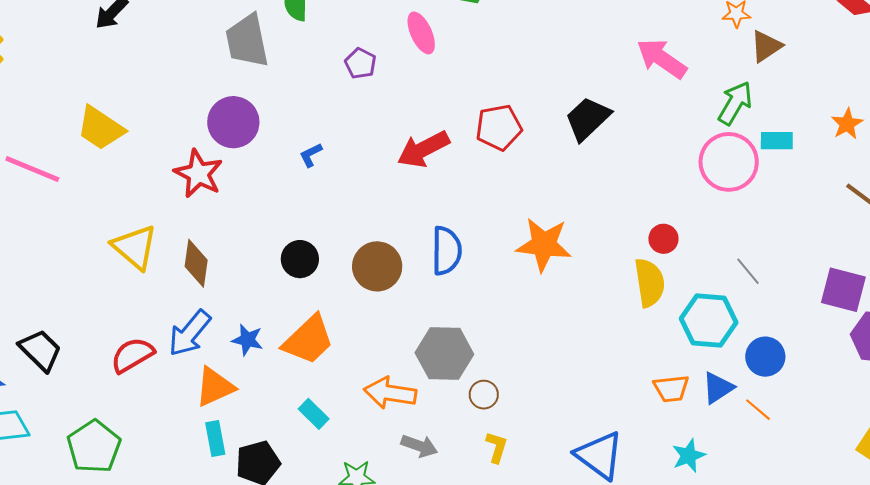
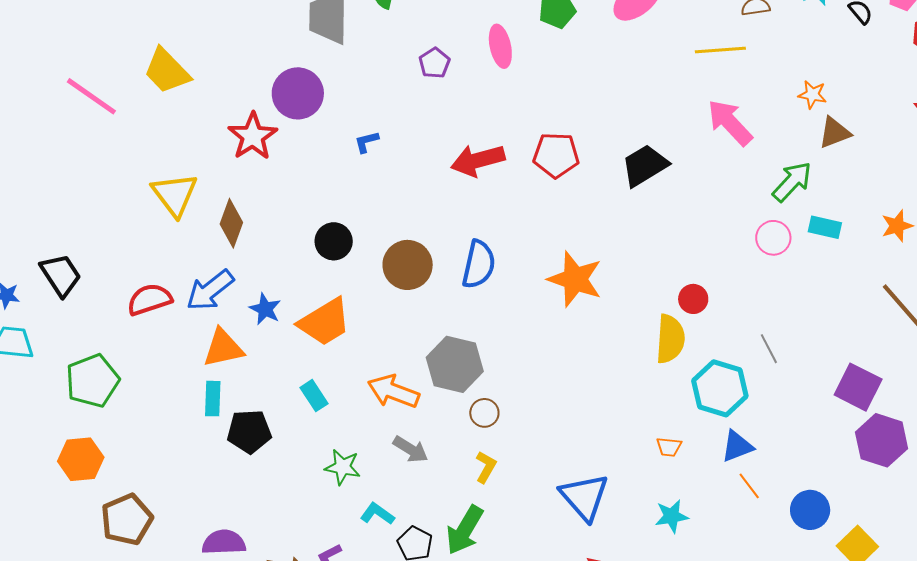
pink circle: (729, 162) -> (773, 238), size x0.6
blue circle: (765, 357) -> (810, 510), moved
blue triangle: (718, 388) -> (737, 446), moved
orange trapezoid: (671, 389) -> (669, 447), size x0.7

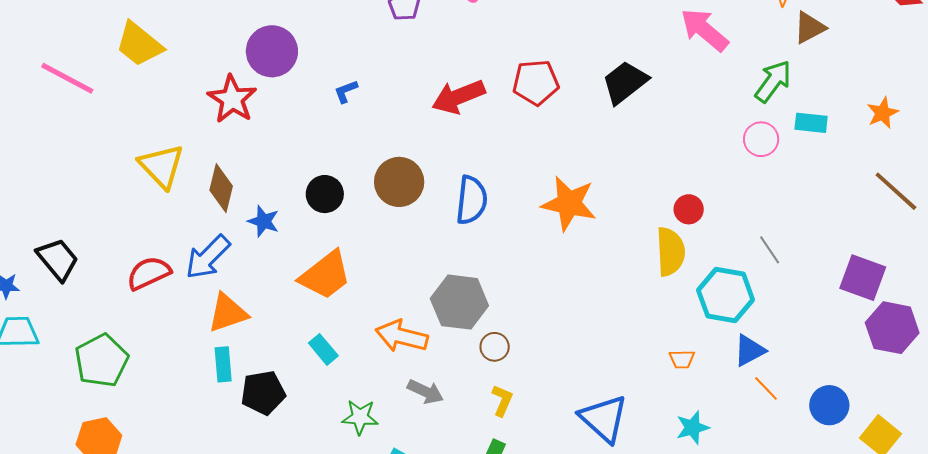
brown circle: (408, 265) -> (399, 182), moved
blue star: (265, 309) -> (263, 221), moved

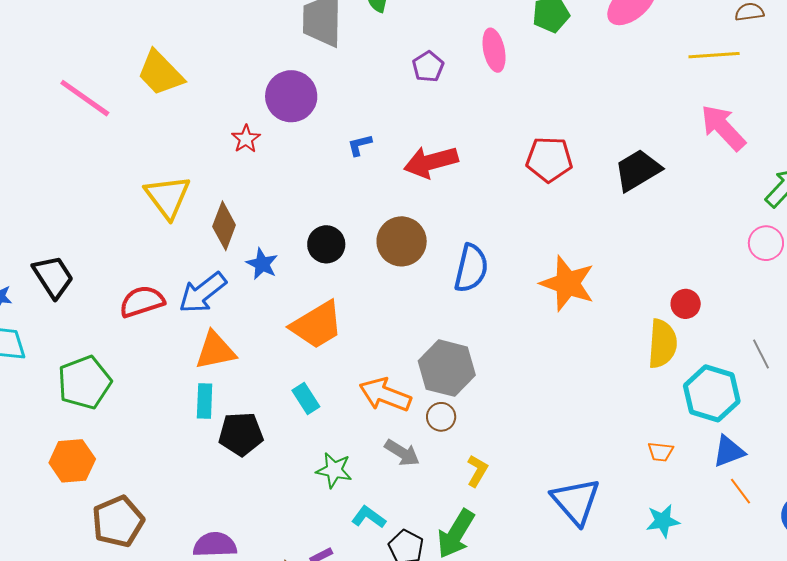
red arrow: (458, 97) -> (431, 162), moved
red star: (232, 99) -> (246, 139), size x0.6
brown circle: (495, 347) -> (441, 417), moved

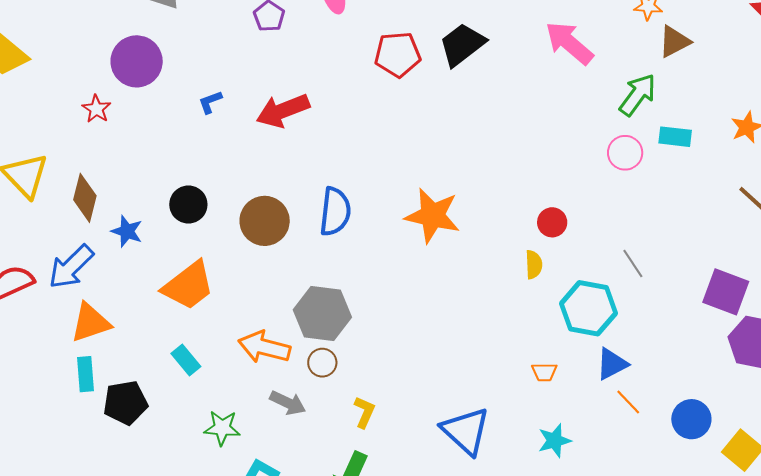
red pentagon: (549, 159) -> (398, 54), moved
black trapezoid: (638, 170) -> (462, 44), moved
brown circle: (402, 241) -> (265, 221), moved
yellow semicircle: (662, 344) -> (534, 265), size x0.6

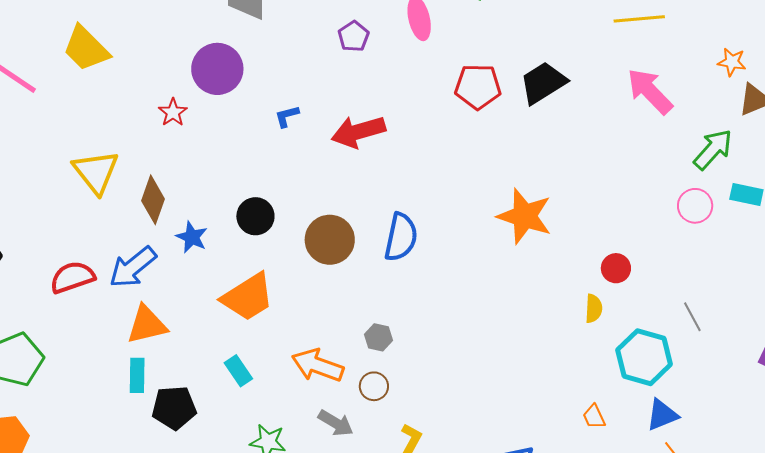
orange star: (433, 216) -> (525, 216), moved
gray hexagon: (322, 314) -> (379, 337), size x0.5
orange trapezoid: (544, 372) -> (594, 417), turned 60

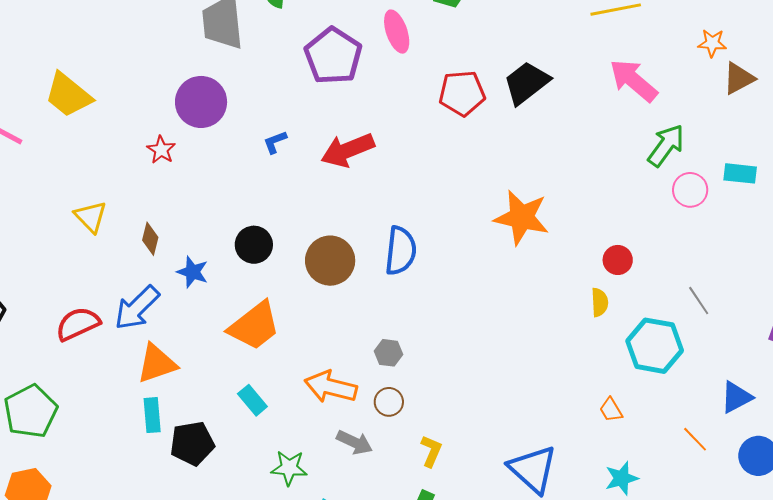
purple pentagon: (353, 36) -> (333, 56), size x1.8
green arrow: (713, 149) -> (666, 145), moved
yellow triangle: (96, 172) -> (91, 217), size x0.7
brown diamond: (153, 200) -> (150, 239), size x0.7
blue triangle: (662, 415) -> (736, 397), moved

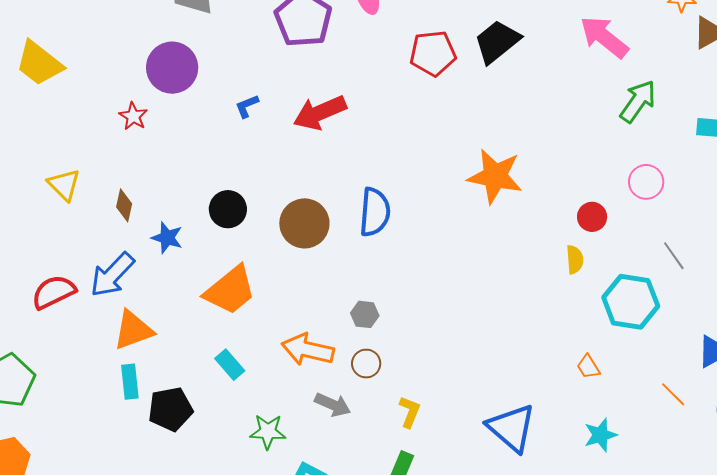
pink circle: (690, 190) -> (646, 182), moved

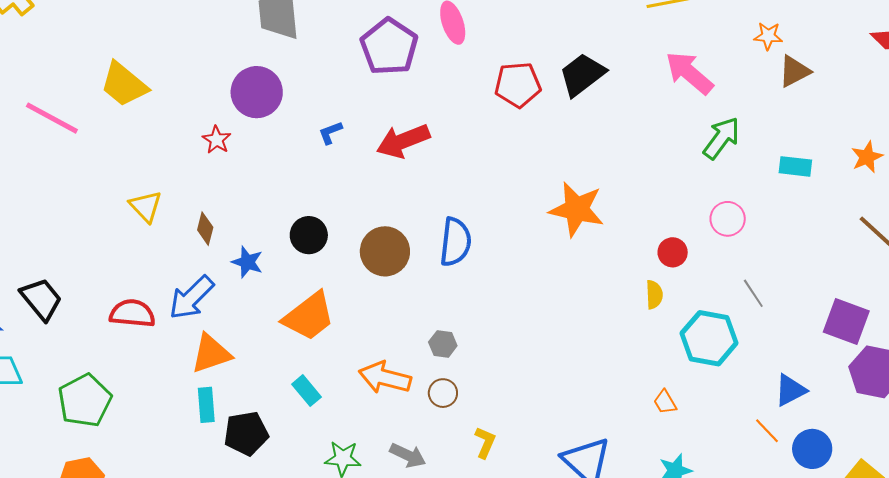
red semicircle: (54, 292) -> (132, 313), turned 30
orange line: (673, 394) -> (767, 431), moved
gray arrow: (333, 405) -> (408, 455), moved

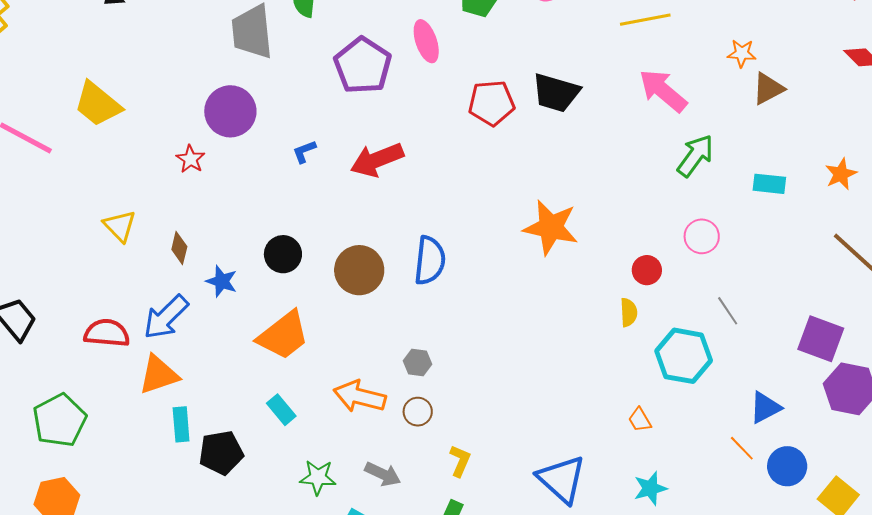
black trapezoid: (582, 75) -> (556, 93), turned -126
orange triangle: (211, 354) -> (159, 375), moved

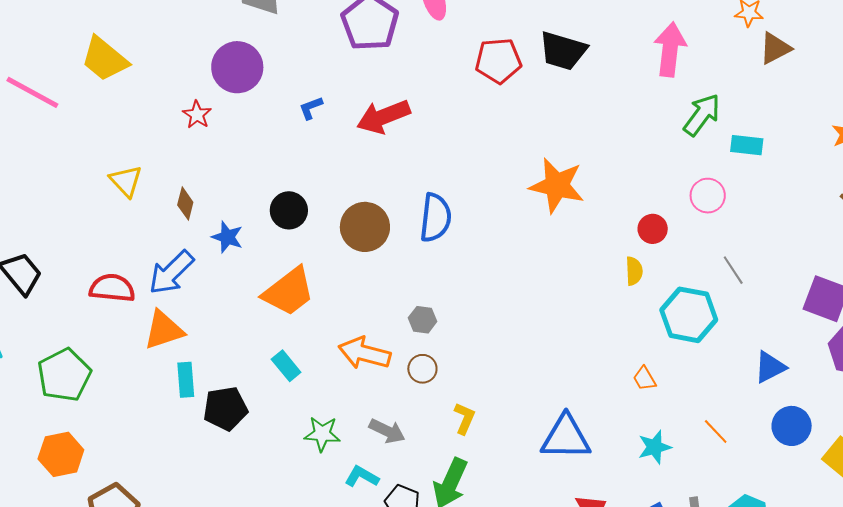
pink arrow: (663, 91) -> (670, 50), turned 56
cyan rectangle: (769, 184) -> (747, 145), moved
orange line: (742, 448) -> (716, 431), moved
blue triangle: (562, 479) -> (566, 437), turned -42

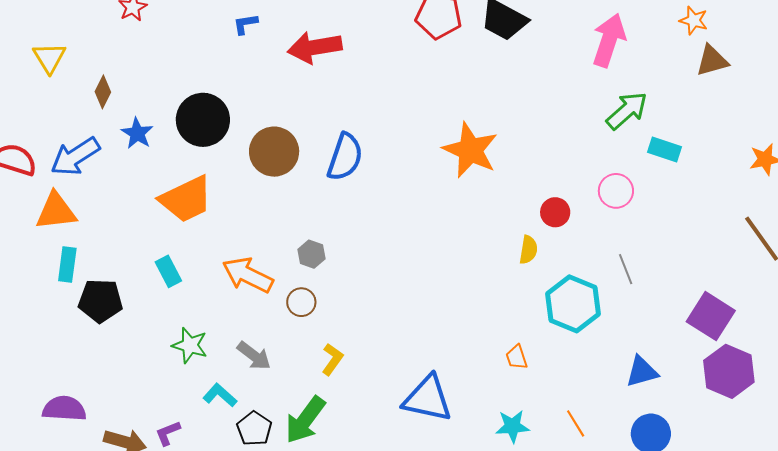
black circle: (289, 210) -> (203, 120), size x1.4

